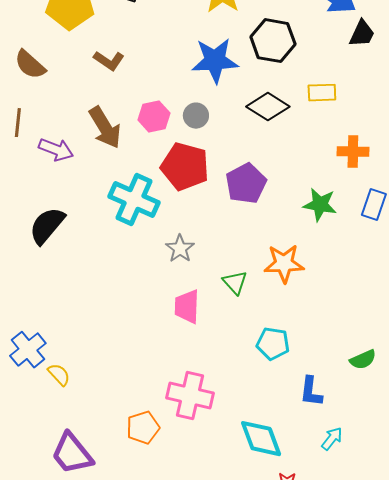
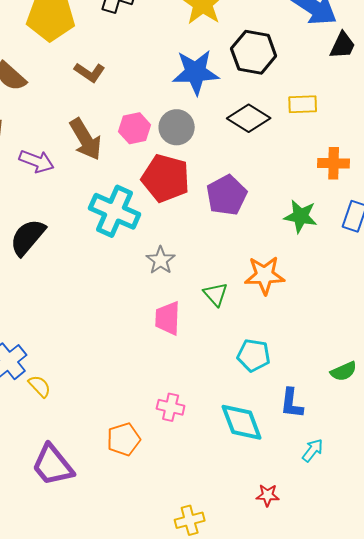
gray circle: (196, 116) -> (177, 127), size x1.4
pink cross: (190, 396) -> (171, 407), size x0.6
cyan diamond: (261, 439) -> (242, 422), moved

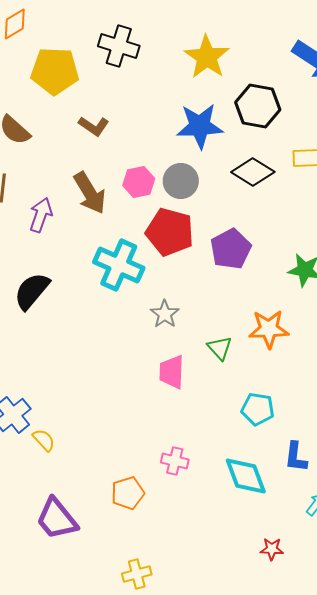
purple arrow: (37, 161) -> (41, 215), turned -92
yellow cross: (190, 520) -> (137, 574), moved

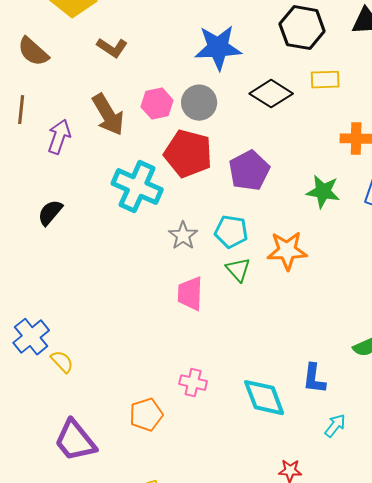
black hexagon: (258, 106) -> (302, 28), moved
black semicircle: (32, 291) -> (50, 213), size x0.7
cyan pentagon: (258, 409) -> (231, 232), moved

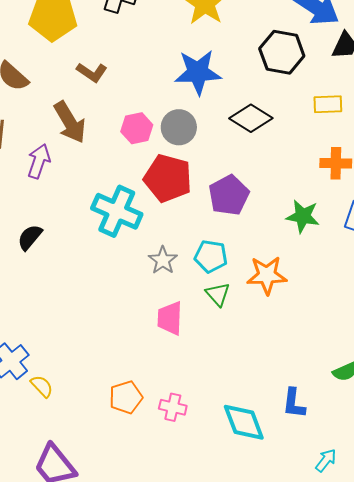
yellow rectangle: (325, 80) -> (328, 104), moved
brown arrow: (108, 115) -> (70, 122), moved
orange pentagon: (146, 415) -> (126, 397), moved
cyan arrow: (335, 426) -> (326, 460), moved

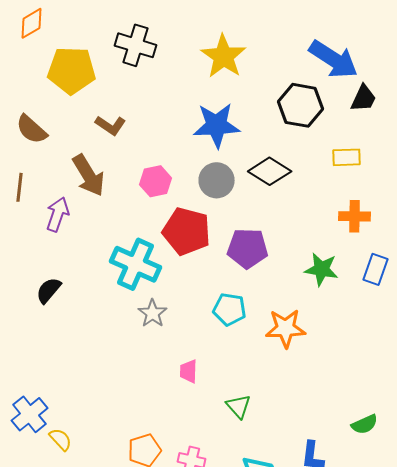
gray circle: (179, 127) -> (216, 180), moved
purple pentagon: (229, 195) -> (248, 248), turned 30
gray star: (163, 260) -> (152, 313), moved
green triangle: (218, 294) -> (238, 406), moved
pink trapezoid: (170, 318) -> (188, 371), size x0.7

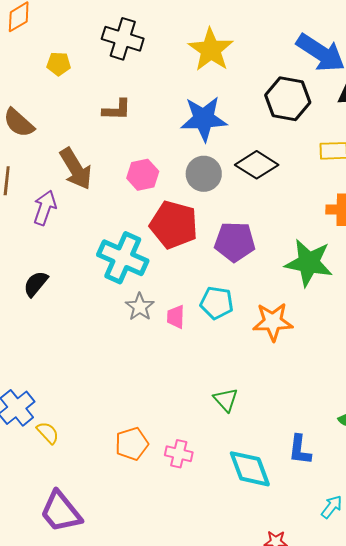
yellow pentagon: (72, 70) -> (59, 64), size x0.5
brown L-shape: (110, 125) -> (117, 110), moved, turned -32
green star: (322, 269) -> (309, 263), size x1.4
pink trapezoid: (188, 371) -> (176, 317), moved

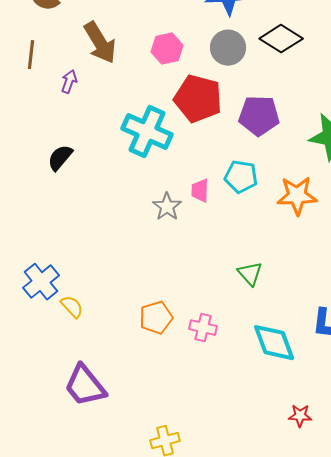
purple arrow: (45, 208) -> (69, 82), size x0.7
gray star: (140, 307) -> (167, 207), moved

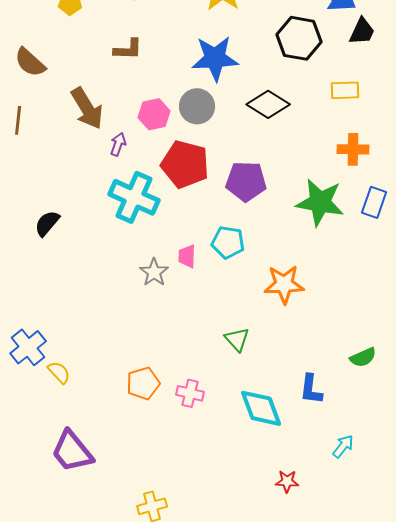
gray circle: (228, 48) -> (197, 106), moved
purple arrow: (69, 82) -> (118, 144), moved
orange star: (297, 196) -> (284, 284), moved

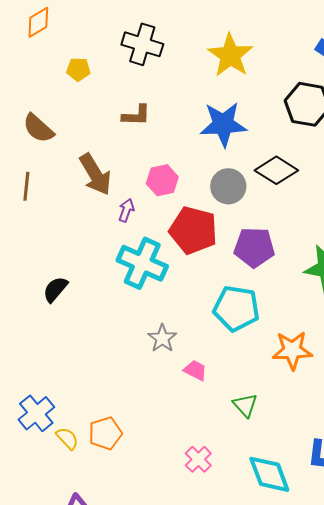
gray circle: (197, 106) -> (228, 186), moved
cyan pentagon: (228, 242) -> (236, 308), size x1.4
pink trapezoid: (187, 256) -> (195, 370), moved, turned 115
orange pentagon: (143, 383) -> (105, 433), moved
pink cross: (190, 393) -> (198, 459), turned 32

